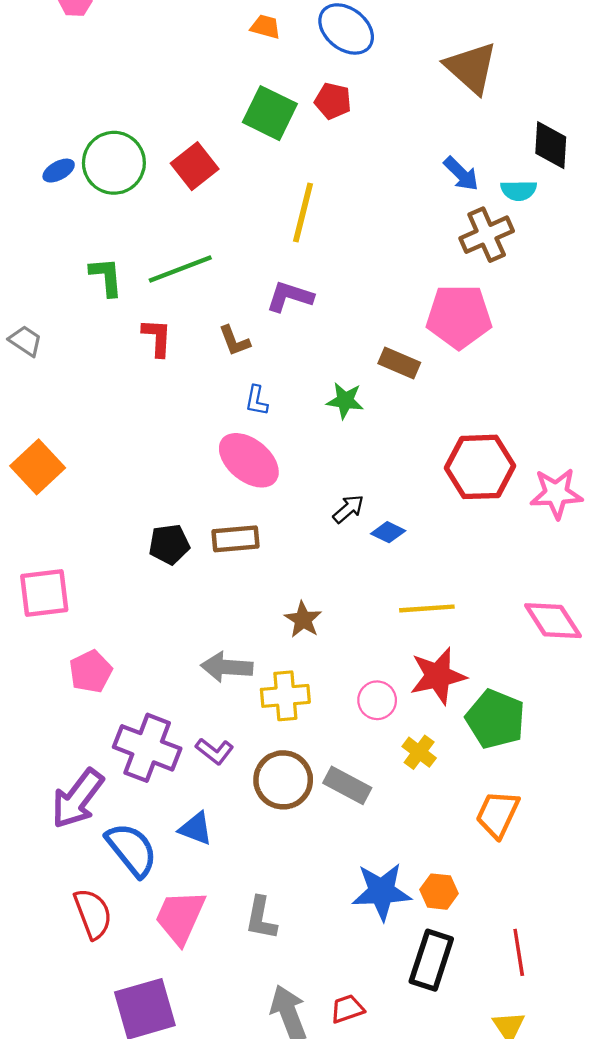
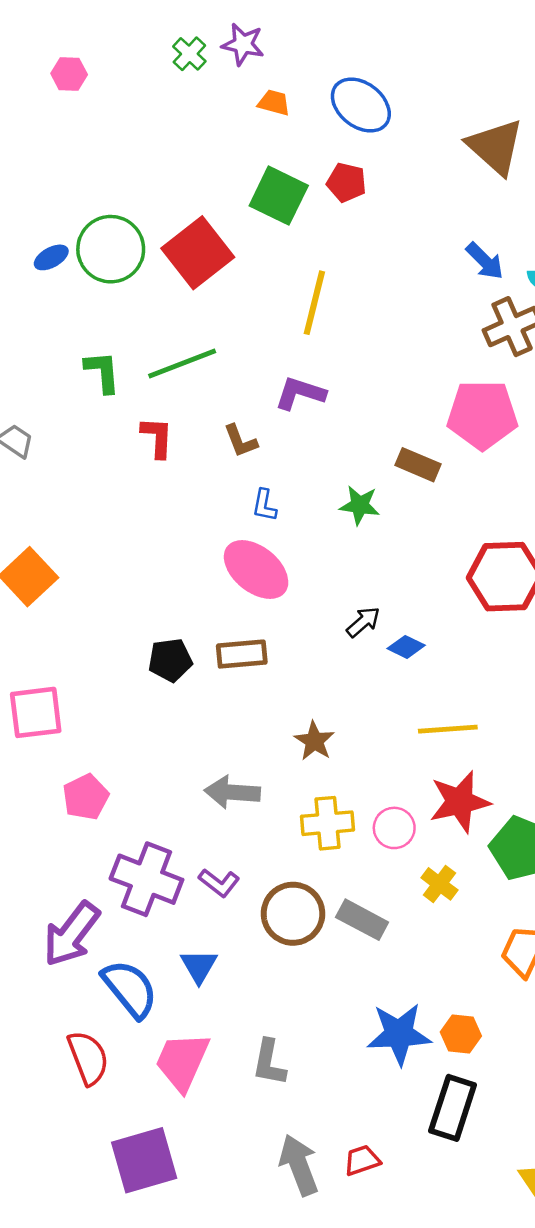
red square: (195, 166) -> (198, 253), size x1.4
yellow cross: (285, 696) -> (328, 823), moved
blue triangle: (196, 829) -> (199, 966), turned 39

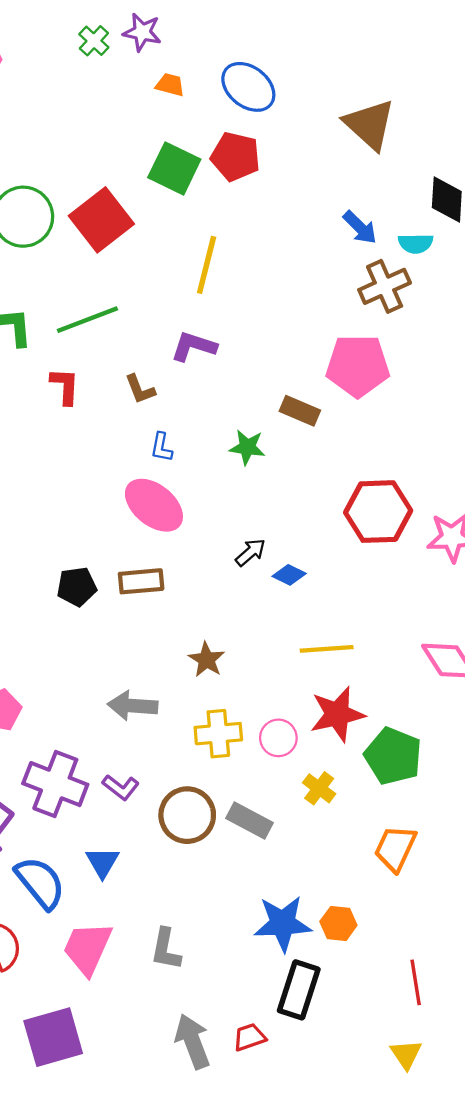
red pentagon: (347, 182) -> (235, 157), size x1.4
black rectangle: (453, 1108) -> (299, 990), moved

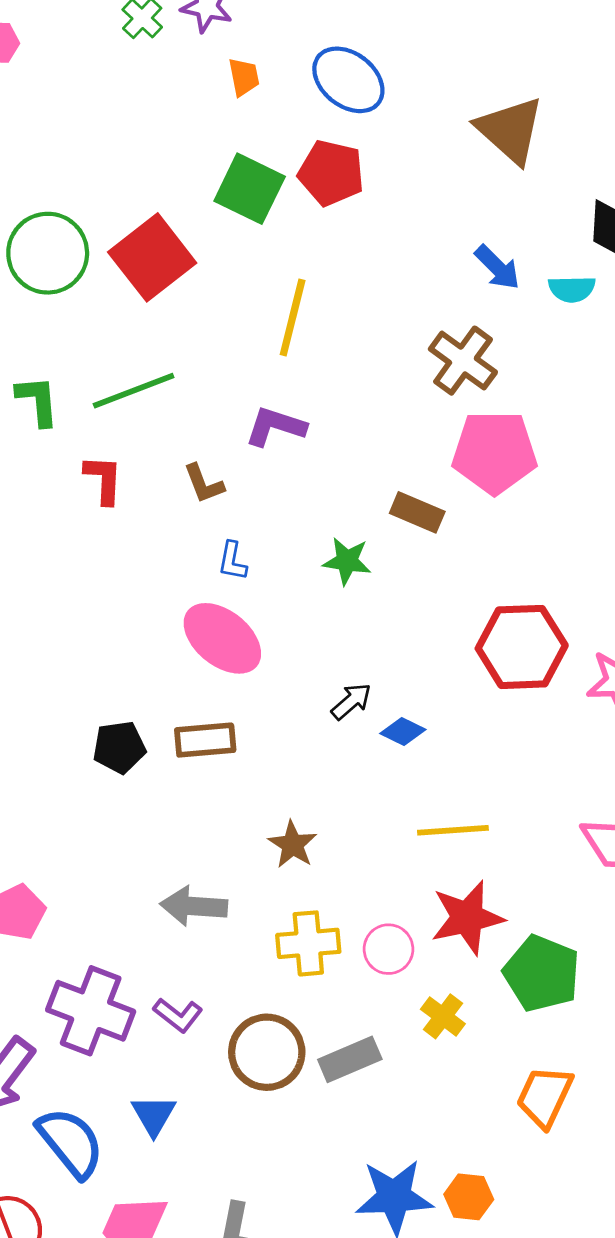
orange trapezoid: (170, 85) -> (244, 77), turned 64
brown cross: (385, 286) -> (463, 361), moved, turned -30
gray rectangle: (249, 820) -> (350, 1059), turned -51

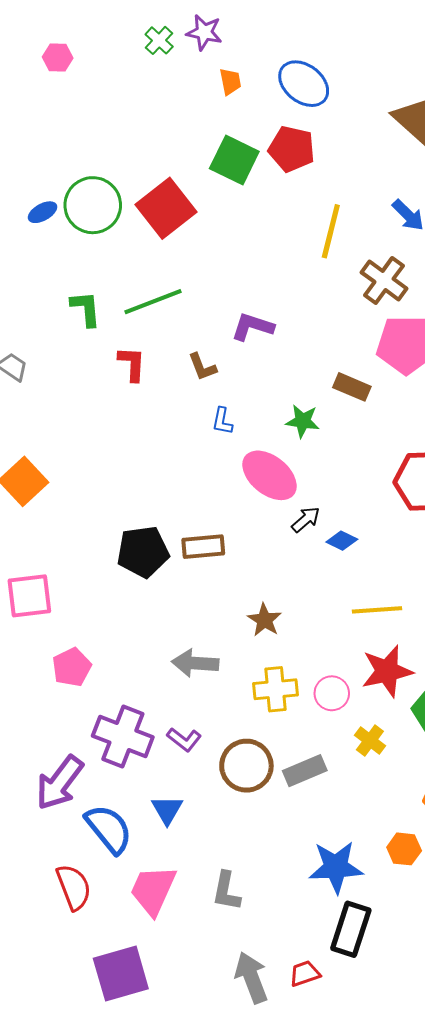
yellow line: (293, 318) -> (331, 231), moved
pink ellipse: (222, 638) -> (270, 475), moved
black pentagon: (119, 747) -> (143, 552), size x1.4
orange hexagon: (469, 1197) -> (404, 849), moved

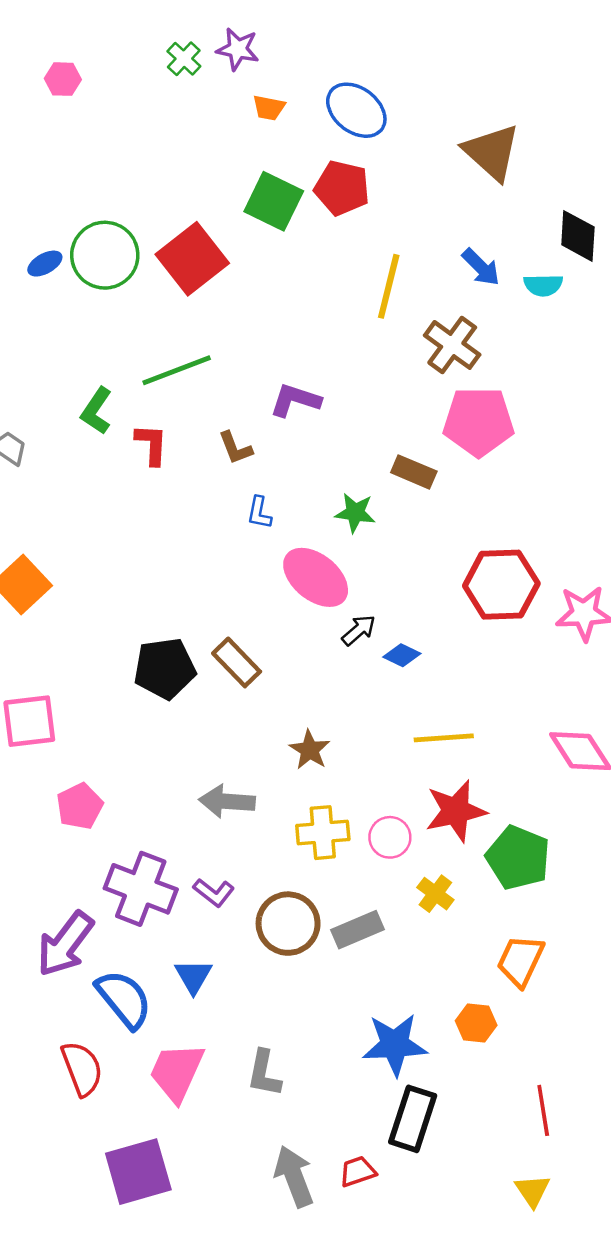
orange trapezoid: (230, 82) -> (269, 108), turned 112
green L-shape: (86, 309) -> (96, 411), moved, turned -141
brown rectangle: (203, 547) -> (237, 662), turned 51

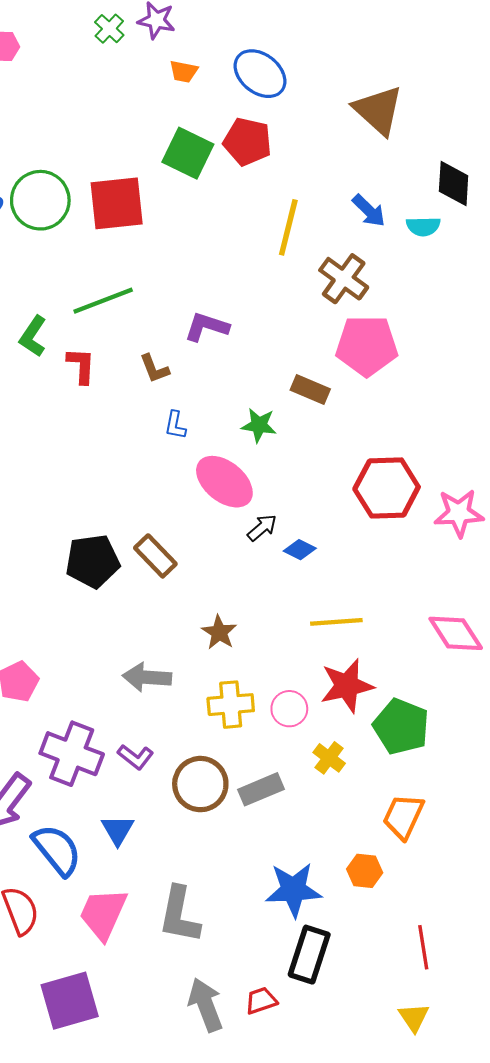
red square: (192, 259) -> (117, 203), turned 32
gray L-shape: (264, 1073) -> (179, 915), size x1.4

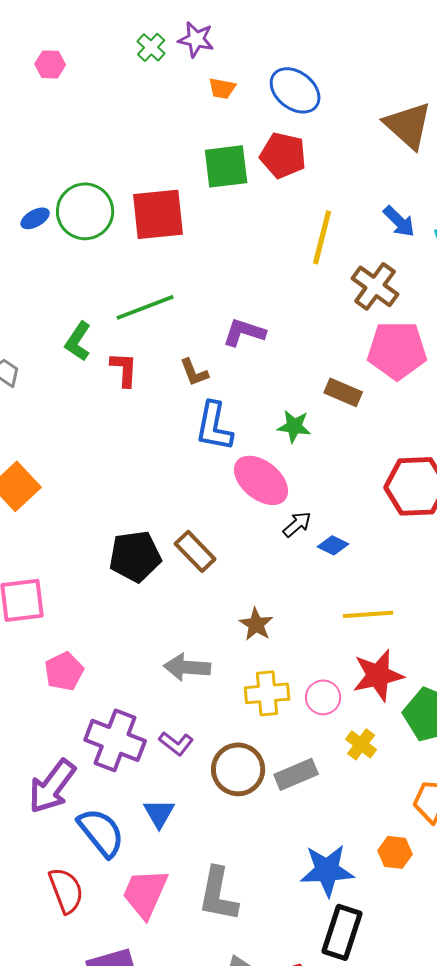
green square: (188, 153) -> (226, 166), turned -33
blue L-shape: (175, 425) -> (214, 426), size x1.8

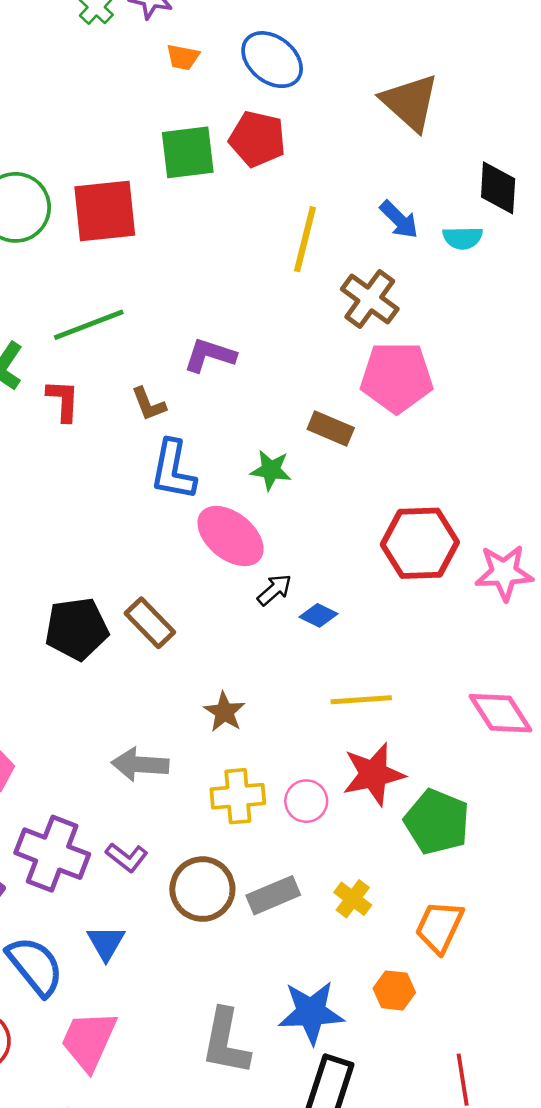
yellow cross: (361, 744) -> (353, 899), moved
gray L-shape: (218, 894) -> (226, 1042), moved

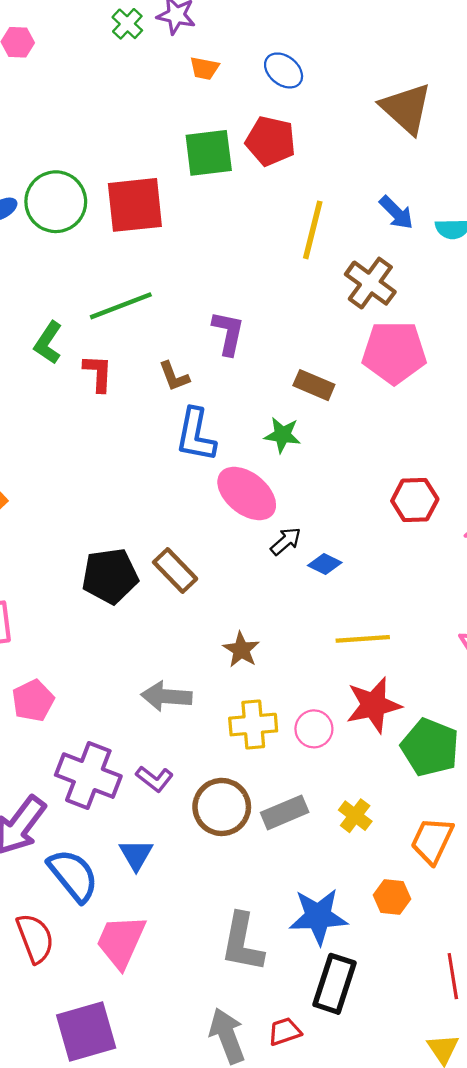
blue ellipse: (272, 60) -> (284, 70), size x0.7
purple L-shape: (210, 355) -> (228, 333), turned 84
brown rectangle: (331, 429) -> (314, 385), moved
red hexagon: (420, 543) -> (415, 500), size x0.7

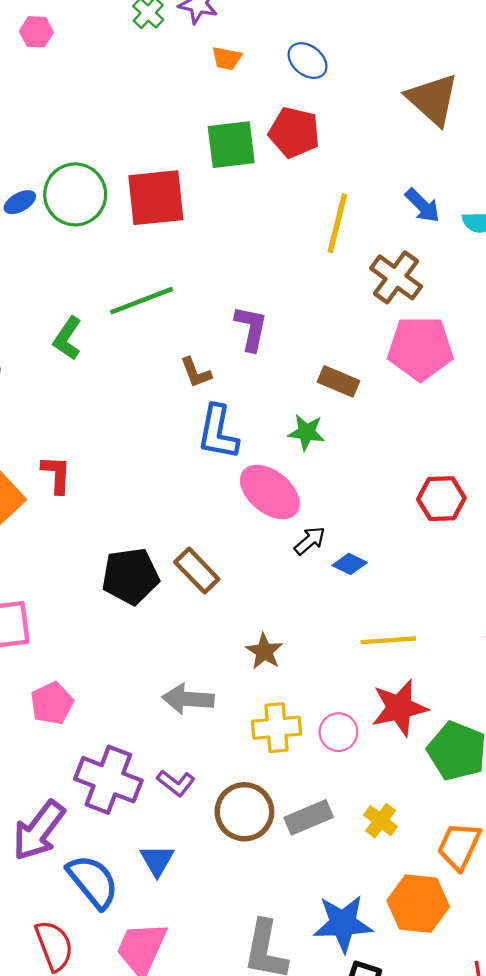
red L-shape: (98, 373) -> (56, 474), moved
orange hexagon: (392, 897) -> (418, 904), size x1.6

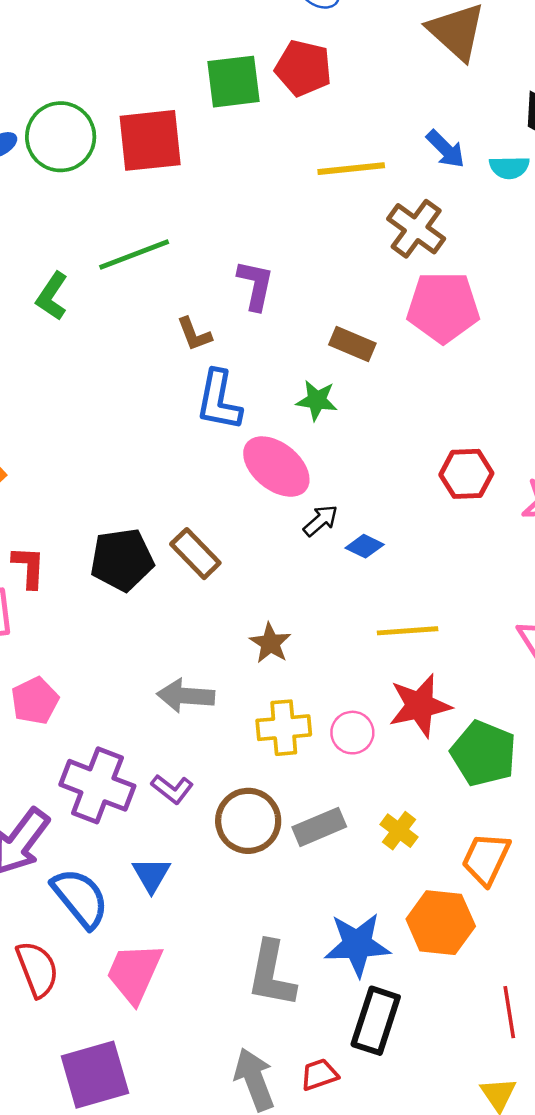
yellow line: (337, 223) -> (351, 169), turned 70
red L-shape: (56, 474) -> (29, 567), moved

